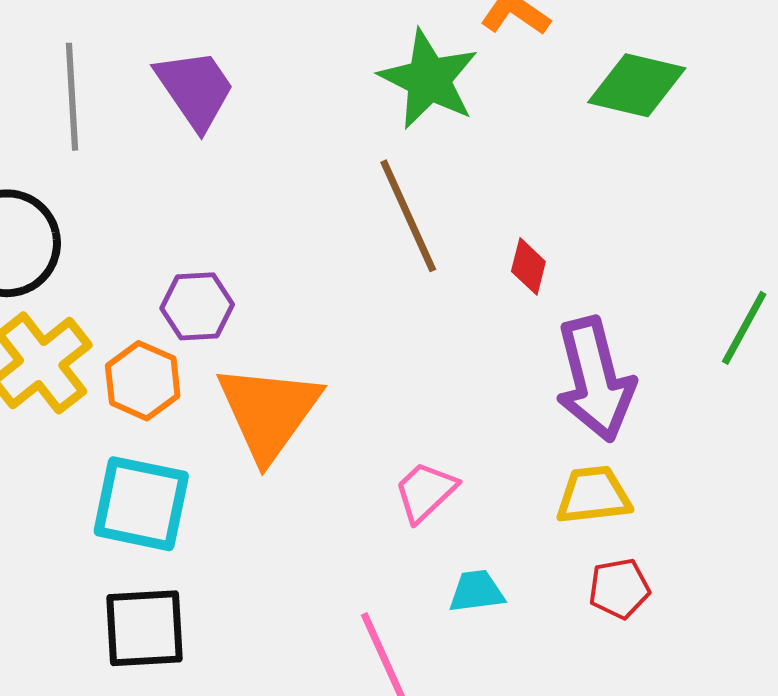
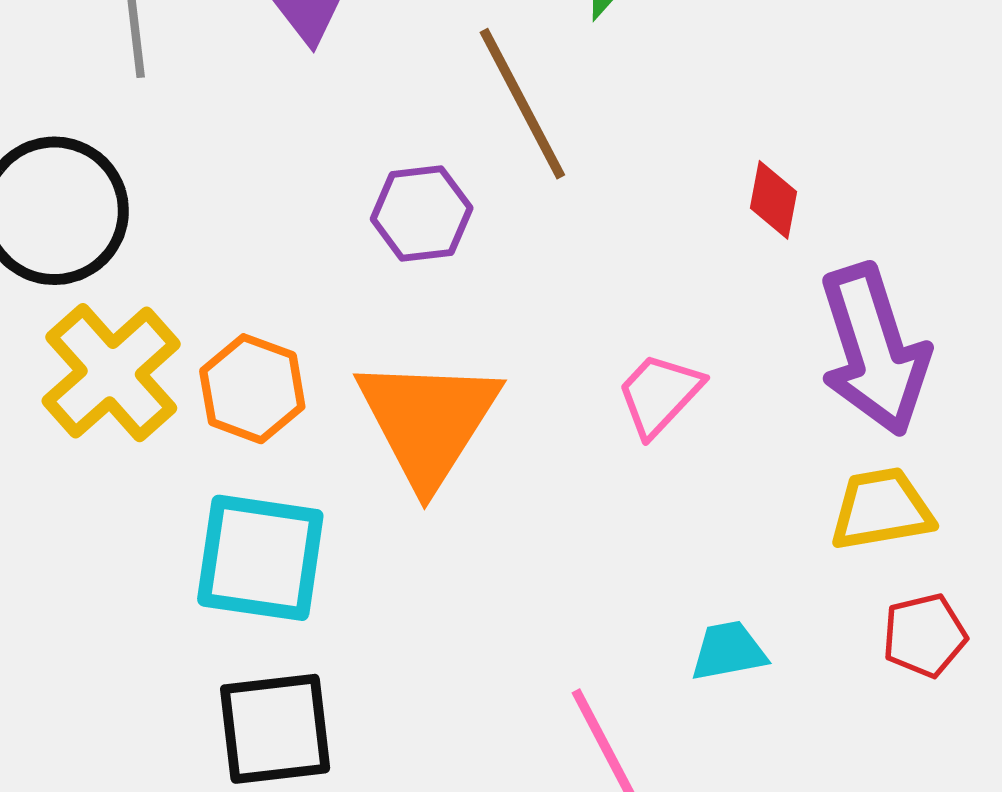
brown line: (408, 216) -> (522, 104), moved
purple hexagon: (197, 306) -> (422, 214), moved
pink trapezoid: (425, 492) -> (659, 394), moved

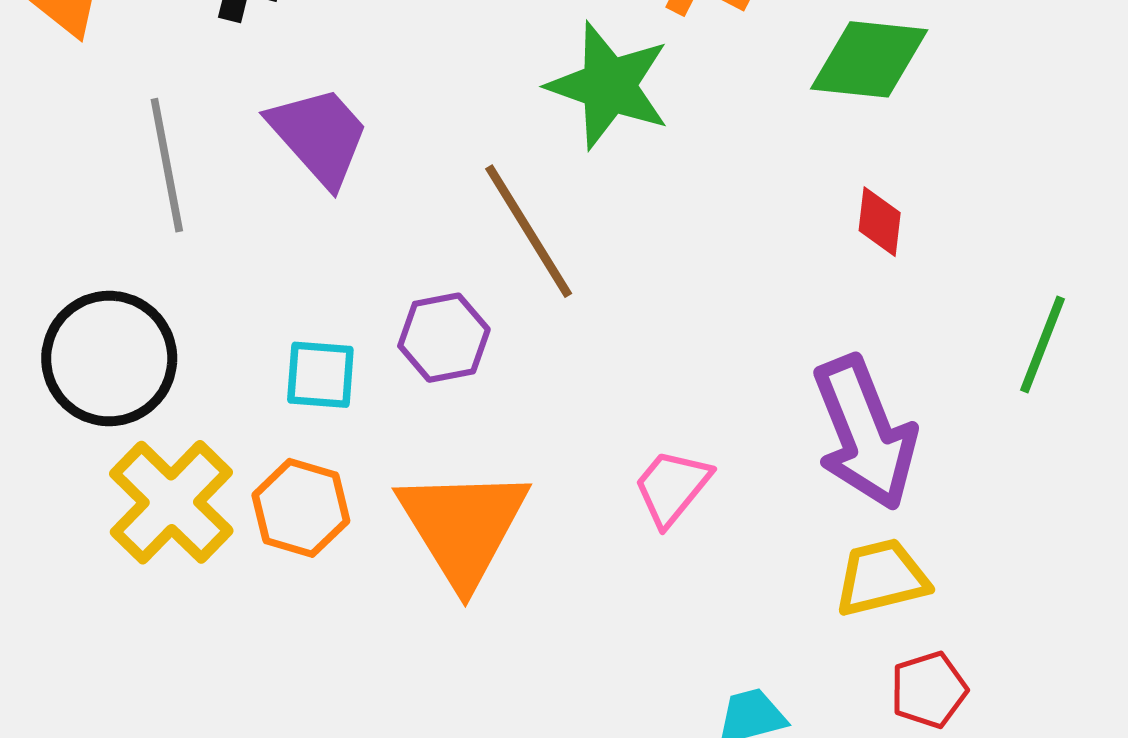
red diamond: (773, 200) -> (880, 222), moved
cyan square: (260, 558) -> (320, 375), moved, size x0.6

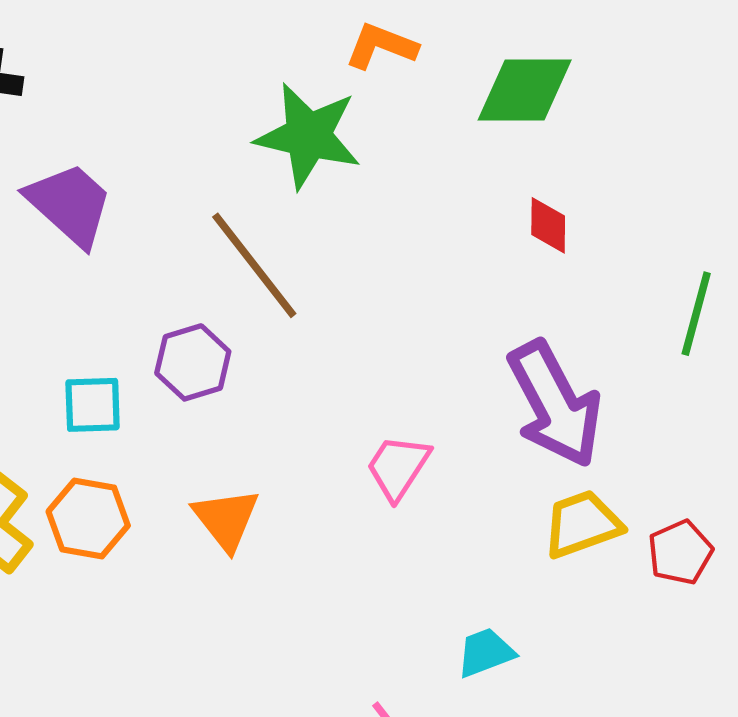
orange triangle: (463, 526) -> (226, 519), size x0.6
red pentagon: (929, 690) -> (680, 552), moved

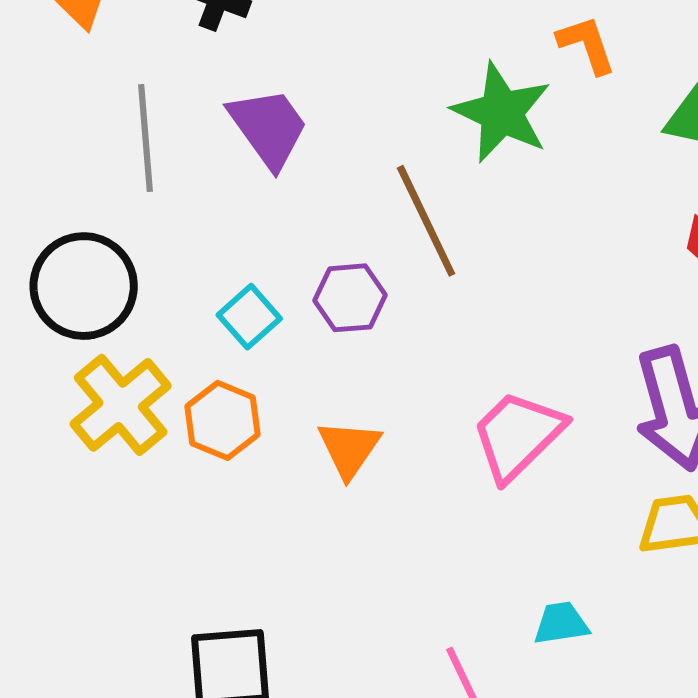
orange L-shape: (381, 46) -> (587, 45), turned 38
cyan square: (93, 405) -> (249, 317), turned 38
pink trapezoid: (398, 467) -> (518, 435), size x1.5

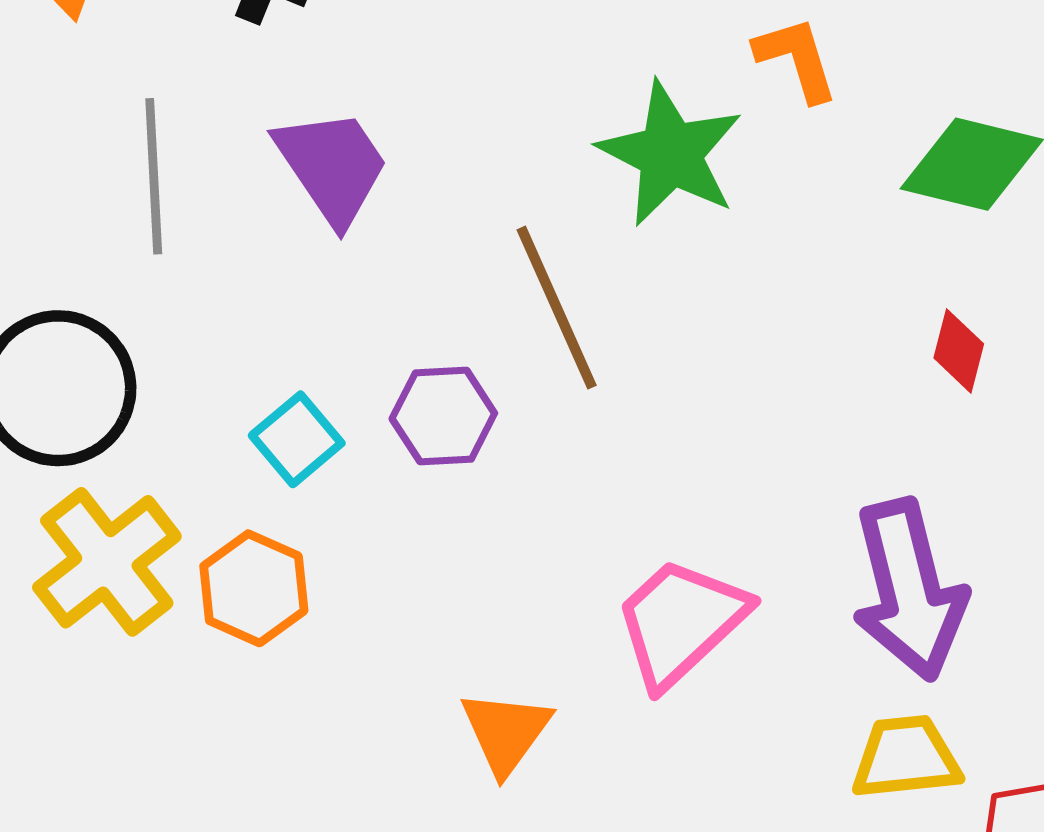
orange triangle: (349, 449) -> (506, 732), moved

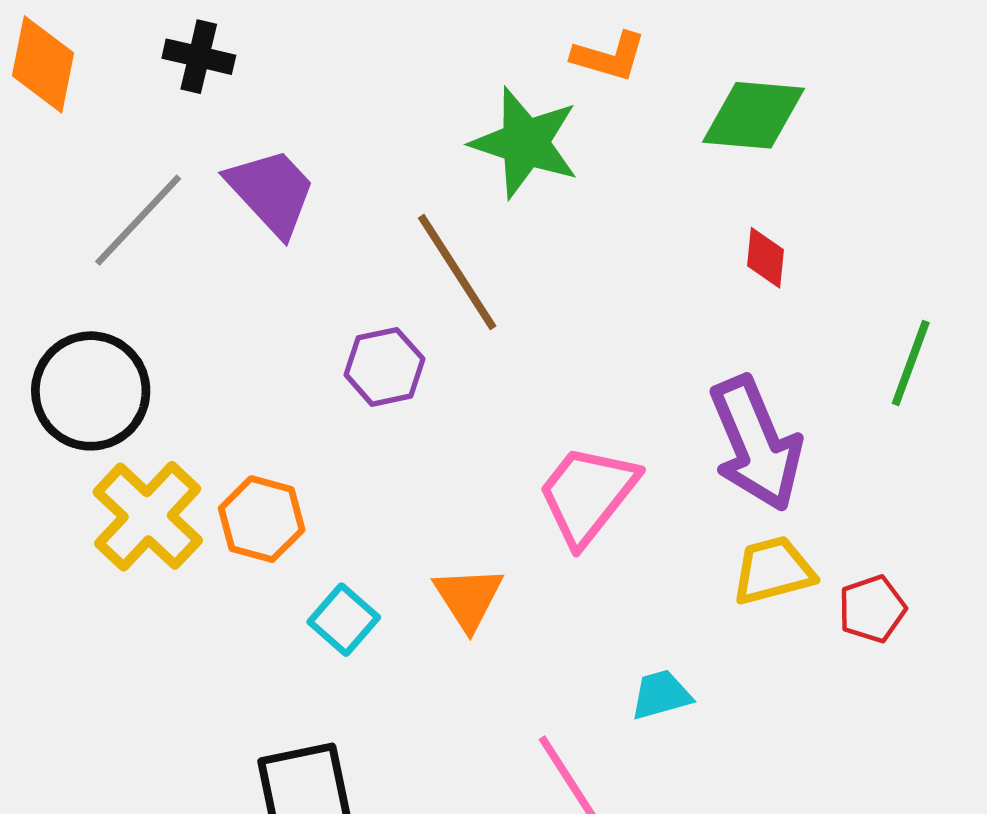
orange L-shape: (796, 59) -> (609, 56), turned 132
gray line: (154, 176) -> (138, 220), turned 55
cyan square: (297, 439) -> (344, 620), moved

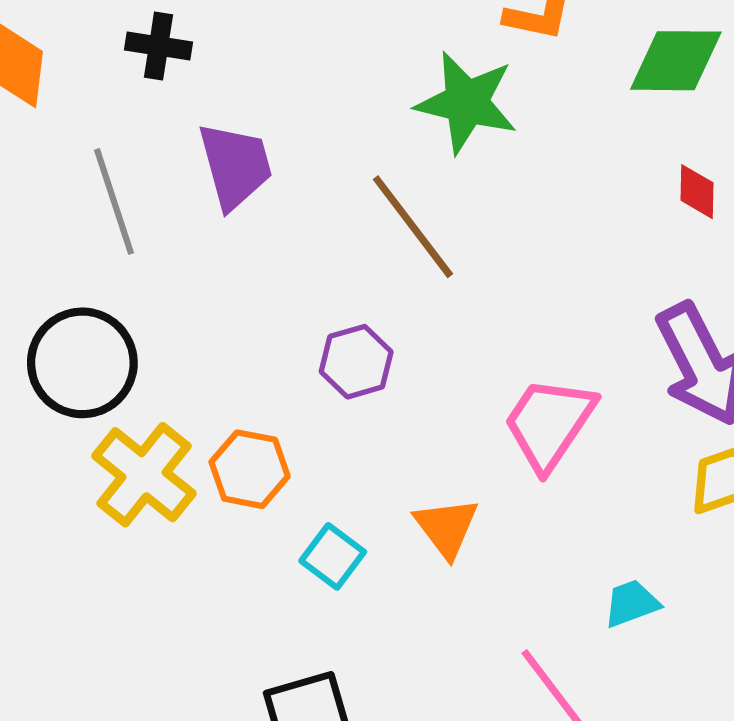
purple trapezoid: (271, 192) -> (235, 166), turned 32
gray line: (138, 220) -> (114, 201), turned -57
purple hexagon: (384, 367) -> (356, 362), moved

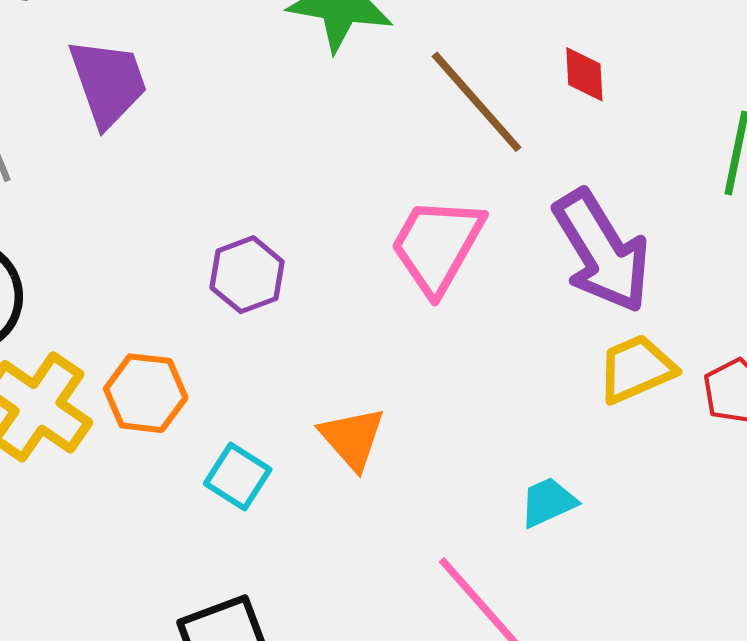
brown line: (413, 227) -> (476, 102), moved
pink trapezoid: (549, 423) -> (437, 245), moved

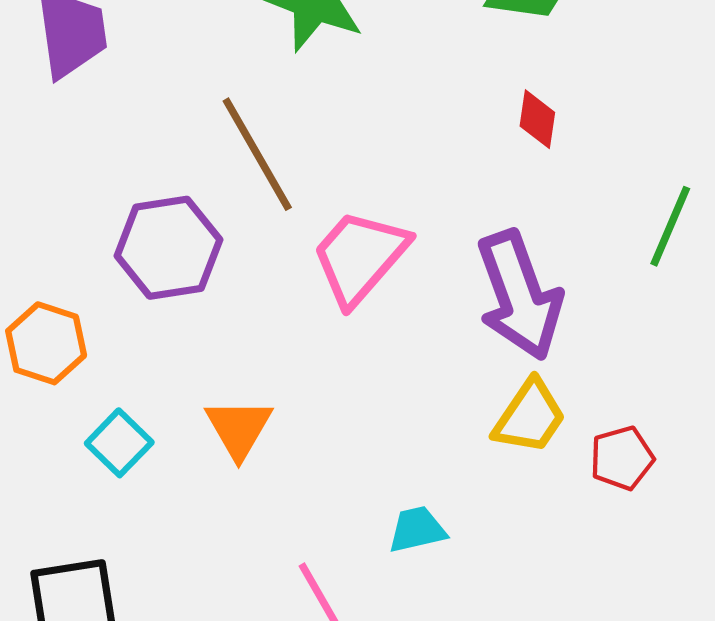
brown line: (476, 102) -> (257, 154), moved
purple hexagon: (247, 275) -> (168, 248), size x1.4
yellow trapezoid: (636, 369) -> (530, 417), turned 136

